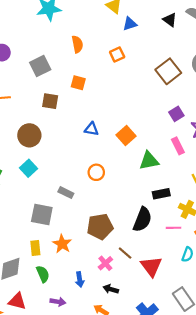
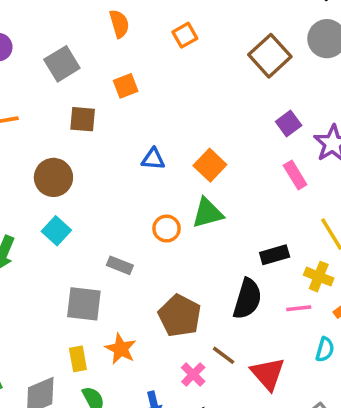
orange square: (78, 83) -> (126, 86), turned -32
green triangle: (149, 161) -> (208, 213), moved
brown pentagon: (100, 227) -> (180, 316), turned -30

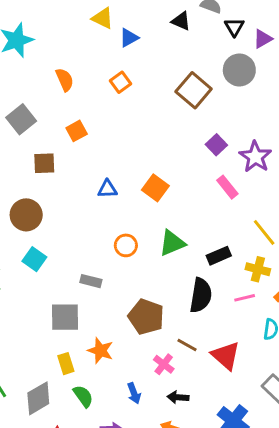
green triangle: (208, 213) -> (172, 243), moved

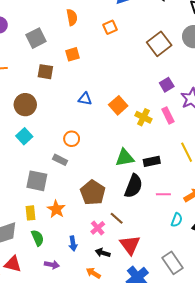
green triangle: (172, 243) -> (125, 158), moved
orange circle: (126, 245) -> (72, 139), moved
yellow cross: (258, 269) -> (143, 117), moved
red triangle: (226, 356) -> (130, 245), moved

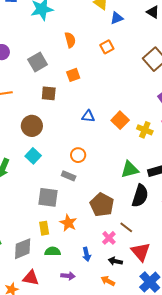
green semicircle: (38, 238) -> (53, 251), turned -63

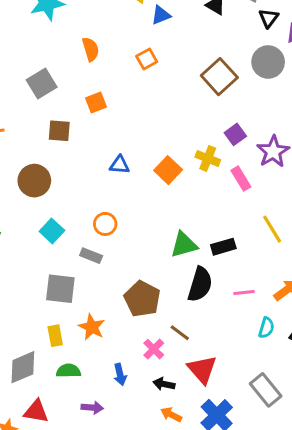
yellow cross: (145, 130) -> (208, 158), moved
cyan square: (33, 156) -> (52, 231), moved
orange arrow: (108, 281) -> (171, 415), moved

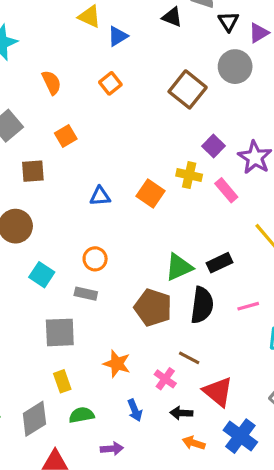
brown pentagon: (142, 299) -> (153, 308), moved
orange star: (92, 327) -> (117, 364), moved

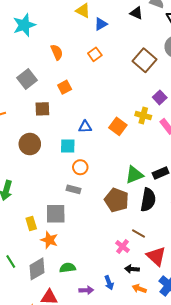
cyan square: (42, 275) -> (68, 146), moved, turned -35
orange star: (117, 364) -> (49, 240), moved
yellow rectangle: (62, 381) -> (31, 224), moved
blue arrow: (135, 410) -> (109, 283), moved

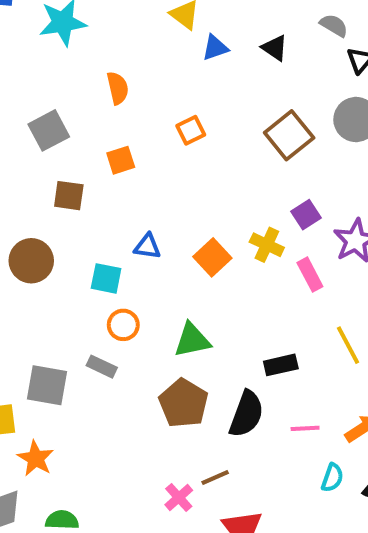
black triangle: (136, 13) -> (275, 48), moved
orange square: (95, 54) -> (191, 130), moved
green triangle: (134, 175) -> (192, 340), moved
gray square: (56, 214) -> (47, 385), moved
brown line: (138, 234) -> (215, 477), turned -64

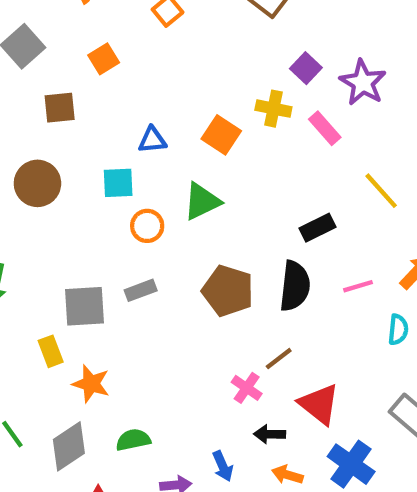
green triangle: (192, 340) -> (202, 201), moved
gray rectangle: (102, 367) -> (141, 290), moved, turned -32

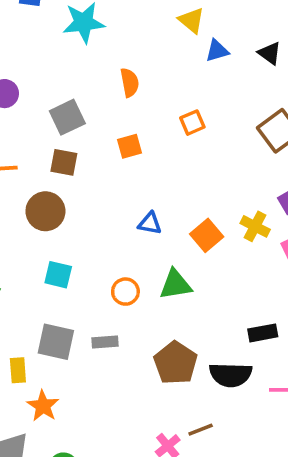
brown square: (60, 108) -> (64, 162), moved
brown circle: (37, 183) -> (45, 211), moved
cyan square: (118, 183) -> (58, 275), moved
black semicircle: (295, 286) -> (231, 375), turned 69

